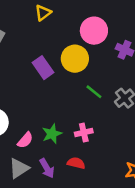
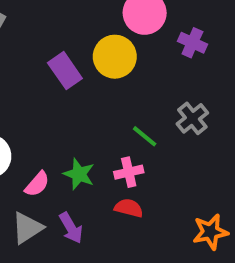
green line: (94, 92) -> (145, 136), moved
green star: (52, 134) -> (79, 174), turned -30
red semicircle: (76, 163) -> (129, 208), moved

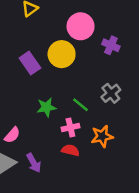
green star: (79, 174) -> (46, 107), moved, turned -30
orange star: (210, 232) -> (102, 136), moved

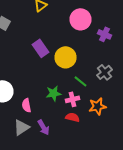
yellow circle: (62, 54) -> (66, 57), moved
green star: (46, 107) -> (54, 93), moved
pink semicircle: (12, 135) -> (26, 105), turned 128

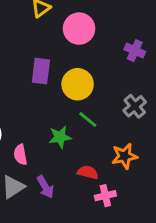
pink circle: (80, 19) -> (79, 29), moved
purple rectangle: (40, 48) -> (41, 71), turned 42
green line: (80, 81) -> (88, 119), moved
pink cross: (72, 99) -> (105, 196), moved

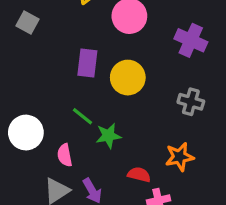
purple cross: (135, 51) -> (191, 40), size x1.4
gray cross: (135, 106) -> (191, 102), turned -35
green line: (88, 119) -> (82, 116), moved

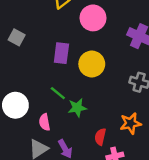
gray square: (27, 23) -> (17, 37), moved
red semicircle: (139, 175) -> (100, 137), turned -91

